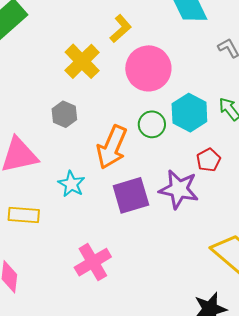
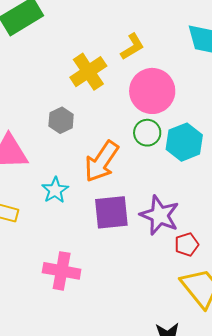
green circle: (152, 124) -> (147, 133), moved
red pentagon: (208, 160) -> (187, 244), moved
pink cross: (93, 262) -> (62, 271), turned 30

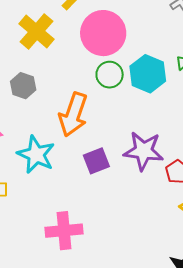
cyan star: (55, 190) -> (36, 155), size x1.4
purple square: (111, 212) -> (96, 161), size x0.7

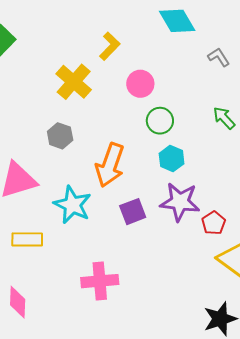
pink circle: (103, 33) -> (140, 84), size x0.6
cyan hexagon: (148, 74) -> (172, 159), moved, size x0.7
green circle: (110, 75) -> (160, 121), moved

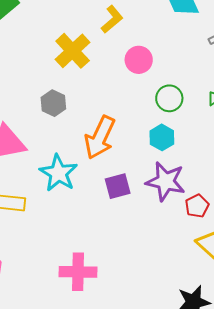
green circle: (160, 121) -> (169, 98), moved
pink cross: (100, 281) -> (78, 272), moved

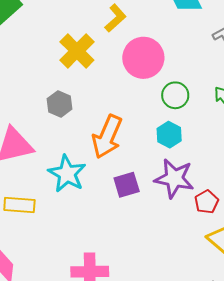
pink circle: (139, 60) -> (143, 58), size x1.5

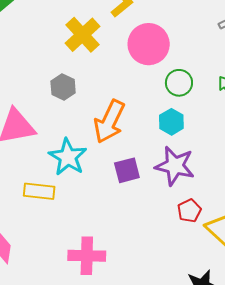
red pentagon: (206, 202) -> (189, 211), moved
yellow rectangle: (19, 205) -> (39, 191), moved

